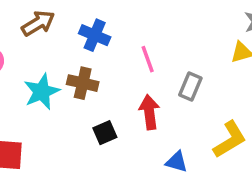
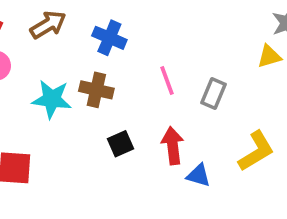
pink line: (148, 59) -> (167, 81), moved
cyan star: (42, 92) -> (52, 99), turned 30
red arrow: (149, 112) -> (173, 146), moved

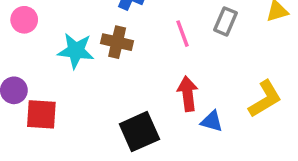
gray rectangle: (213, 94) -> (225, 21), moved
black square: (121, 144) -> (139, 132), moved, size x1.6

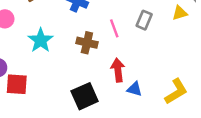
brown cross: (117, 42) -> (87, 43), moved
cyan star: (76, 51) -> (41, 40), turned 30
yellow L-shape: (265, 99) -> (176, 91), moved

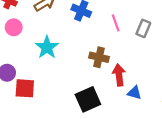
pink line: (114, 28) -> (116, 23), moved
brown cross: (87, 43) -> (99, 57), moved

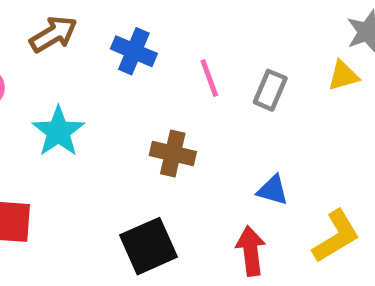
red arrow: (119, 75) -> (251, 251), moved
blue triangle: (134, 93) -> (273, 190), moved

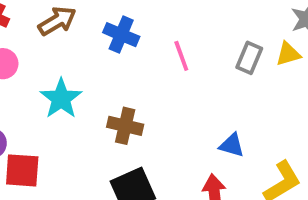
gray rectangle: (270, 90) -> (249, 58), moved
brown cross: (173, 154) -> (125, 126), moved

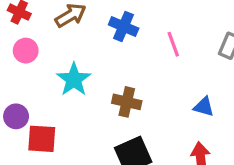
blue triangle: (232, 145) -> (204, 107), moved

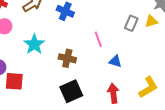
pink line: (173, 44) -> (98, 39), moved

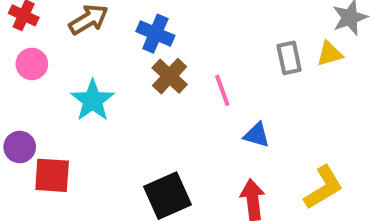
gray rectangle: (131, 23) -> (289, 58), turned -35
brown cross: (67, 58) -> (170, 76), moved, turned 30

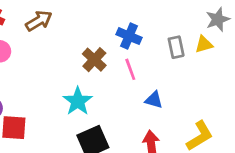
blue cross: (155, 34) -> (129, 36), moved
cyan star: (93, 100) -> (78, 101), moved

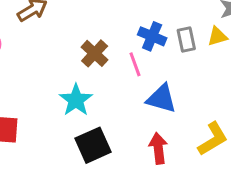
blue cross: (129, 36) -> (152, 36), moved
blue triangle: (154, 100) -> (161, 99), size x1.5

